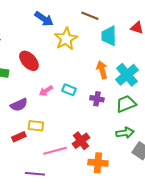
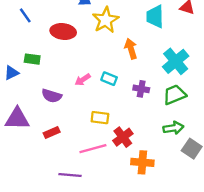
red ellipse: (29, 61) -> (63, 32), moved, turned -40
orange arrow: (102, 70) -> (131, 49), moved
purple semicircle: (19, 105) -> (52, 96), turned 42
yellow rectangle: (36, 126) -> (100, 118), moved

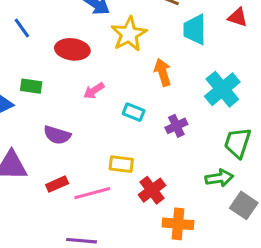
pink arrow: (83, 80) -> (94, 91), moved
purple cross: (141, 89) -> (176, 126), turned -35
green trapezoid: (174, 95) -> (238, 143), moved, turned -50
pink line: (93, 149) -> (92, 193), moved

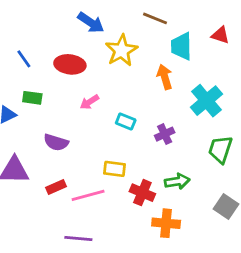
blue line: (22, 28) -> (24, 59), moved
orange arrow: (163, 72) -> (165, 77), moved
green arrow: (219, 178) -> (177, 181), moved
red cross: (152, 190) -> (142, 193), turned -30

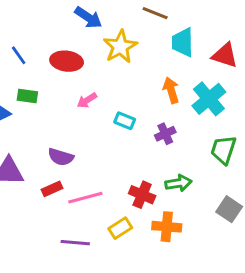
red triangle: (220, 35) -> (225, 55), moved, size x1.4
orange arrow: (165, 77) -> (171, 90), moved
purple semicircle: (56, 142) -> (61, 157), moved
yellow rectangle: (114, 169) -> (120, 228), moved, turned -40

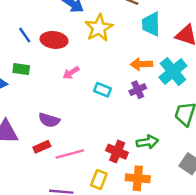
blue line: (19, 55) -> (25, 35), moved
orange arrow: (171, 90) -> (141, 64), turned -75
purple cross: (165, 134) -> (138, 90), moved
yellow rectangle: (120, 228) -> (99, 180), turned -36

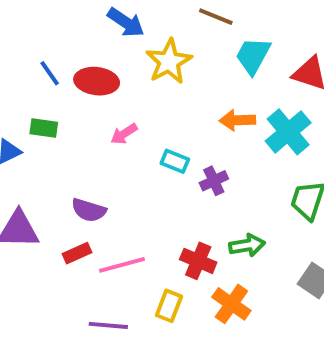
cyan trapezoid: (151, 24) -> (253, 56), turned 30
purple cross: (138, 90) -> (214, 181), moved
orange cross: (138, 178) -> (231, 304), turned 30

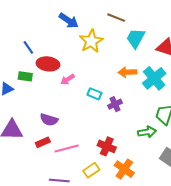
red ellipse: (97, 81) -> (48, 64), moved
green arrow: (247, 245) -> (147, 132), moved
yellow rectangle: (169, 306) -> (91, 170), turned 35

